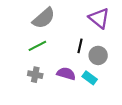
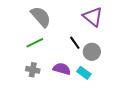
gray semicircle: (44, 18) -> (41, 17), turned -90
black line: (80, 46) -> (75, 43), turned -48

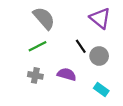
cyan rectangle: (84, 73) -> (101, 89), moved

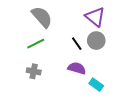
gray circle: (99, 56) -> (96, 41), moved
purple semicircle: (67, 74) -> (77, 68), moved

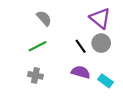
gray semicircle: (42, 17) -> (44, 18), size x0.7
cyan rectangle: (96, 85) -> (105, 81), moved

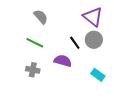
green line: (38, 46) -> (35, 43), turned 54
purple semicircle: (81, 72) -> (63, 61), moved

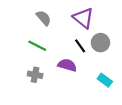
purple triangle: (93, 17) -> (83, 18), moved

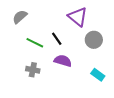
gray semicircle: (44, 18) -> (20, 17), moved, turned -91
black line: (80, 46) -> (57, 39), moved

